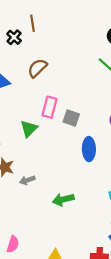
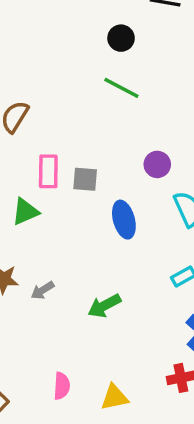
green triangle: (29, 129) -> (25, 212), turned 36
pink semicircle: (13, 244) -> (62, 386), moved

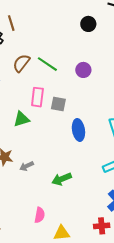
green line: (121, 88) -> (47, 64), moved
purple circle: (157, 164) -> (83, 70), moved
pink semicircle: (62, 386) -> (40, 215), moved

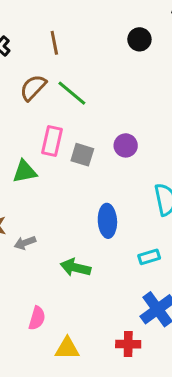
brown line: (11, 23) -> (54, 43), moved
purple circle: (83, 70) -> (126, 145), moved
blue ellipse: (78, 130) -> (107, 221), moved
green arrow: (62, 179) -> (75, 268), turned 30

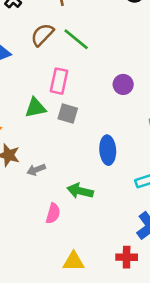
gray square: (82, 155) -> (68, 113), moved
pink semicircle: (37, 318) -> (53, 213), moved

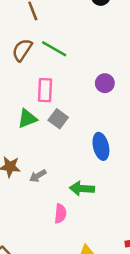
gray square: (68, 113) -> (58, 119), turned 30

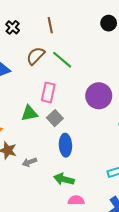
purple circle: (105, 83) -> (99, 96), size x1.6
blue ellipse: (101, 146) -> (65, 145), moved
pink semicircle: (60, 214) -> (76, 200), moved, turned -105

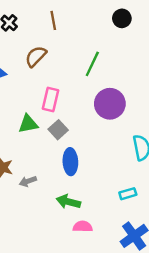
green line: (62, 60) -> (92, 64), moved, turned 75

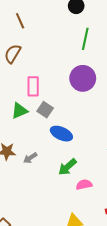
green line: (92, 64) -> (85, 39), moved
blue ellipse: (70, 162) -> (61, 134), turned -50
green arrow: (68, 202) -> (67, 167), turned -42

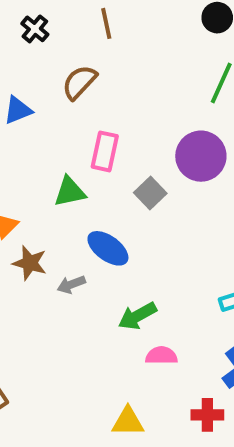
gray square: (45, 110) -> (150, 193), moved
blue ellipse: (61, 134) -> (108, 248), moved

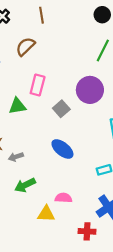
blue ellipse: (108, 248) -> (62, 149), moved
green arrow: (137, 316) -> (25, 185), moved
yellow triangle: (128, 422) -> (46, 214), moved

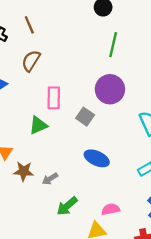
brown line: (42, 15) -> (29, 25), moved

